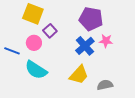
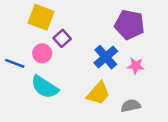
purple pentagon: (91, 19) -> (129, 25), moved
pink star: (106, 41) -> (136, 66), moved

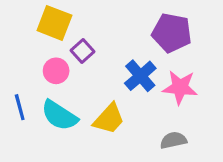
blue line: (15, 63) -> (20, 107), moved, turned 54
pink star: (136, 66) -> (180, 87), size x1.5
yellow trapezoid: (98, 93) -> (109, 119), moved

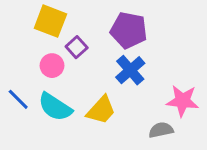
purple pentagon: (172, 33) -> (129, 30), moved
pink star: (180, 87) -> (182, 101), moved
blue line: (20, 107) -> (18, 99), turned -30

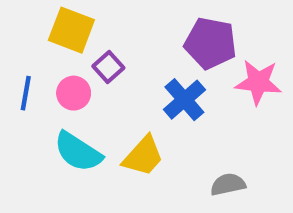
purple pentagon: (129, 30) -> (211, 43), moved
blue line: (18, 99) -> (26, 93), moved, turned 55
pink star: (182, 101) -> (258, 82), moved

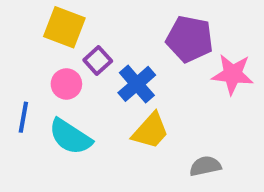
blue line: (26, 93) -> (23, 117), moved
blue cross: (184, 100) -> (137, 84), moved
yellow trapezoid: (143, 156) -> (150, 131), moved

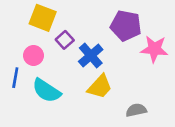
pink circle: (66, 84) -> (33, 55), moved

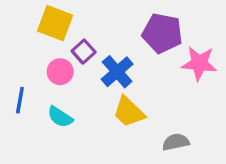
pink circle: (33, 55) -> (60, 72), moved
yellow trapezoid: (100, 87) -> (129, 112), turned 92
cyan semicircle: (46, 91) -> (60, 117), size x0.7

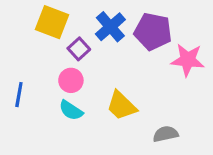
pink circle: (60, 72) -> (71, 80), moved
blue cross: (117, 72) -> (110, 27), moved
cyan semicircle: (60, 117) -> (71, 110), moved

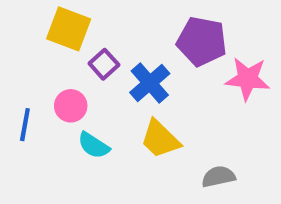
blue cross: (110, 27) -> (150, 83), moved
pink circle: (71, 80) -> (71, 106), moved

